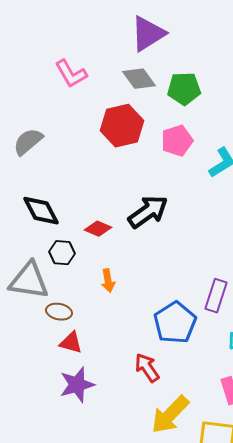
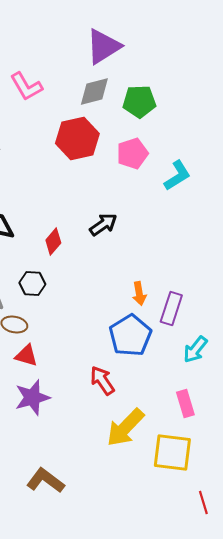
gray diamond: (139, 79) -> (94, 92), turned -68
black arrow: (148, 212) -> (103, 224), size x0.7
red diamond: (98, 229) -> (53, 242), turned -72
black hexagon: (62, 253) -> (32, 284), moved
orange arrow: (108, 281) -> (139, 294), moved

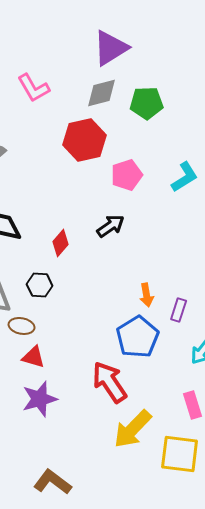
pink pentagon: (132, 154) -> (127, 175), moved
purple rectangle: (171, 308) -> (179, 310), size x0.7
red arrow: (102, 380) -> (110, 382), size x1.4

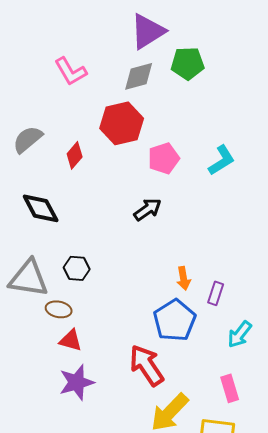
green pentagon: (147, 103) -> (188, 63), moved
red diamond: (61, 243) -> (75, 155), moved

